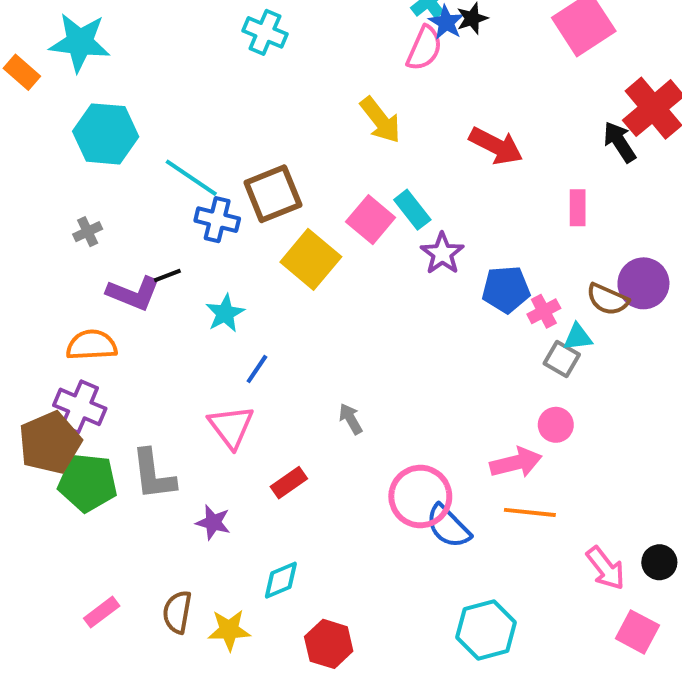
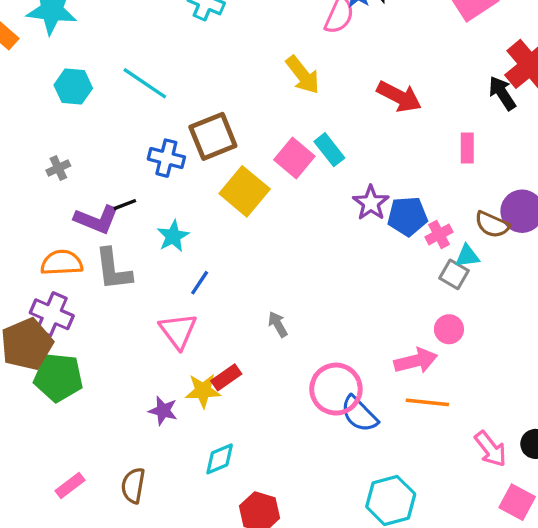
cyan hexagon: (106, 134) -> (73, 87), size x0.7
cyan line: (191, 178) -> (145, 83), moved
purple star: (442, 253) -> (371, 203), moved
gray L-shape: (153, 475) -> (113, 269), moved
yellow star: (229, 630) -> (203, 391), moved

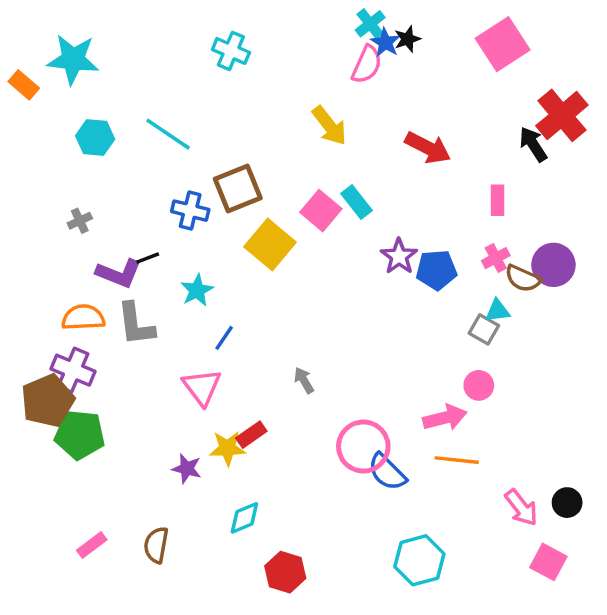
pink cross: (439, 234) -> (496, 258), moved

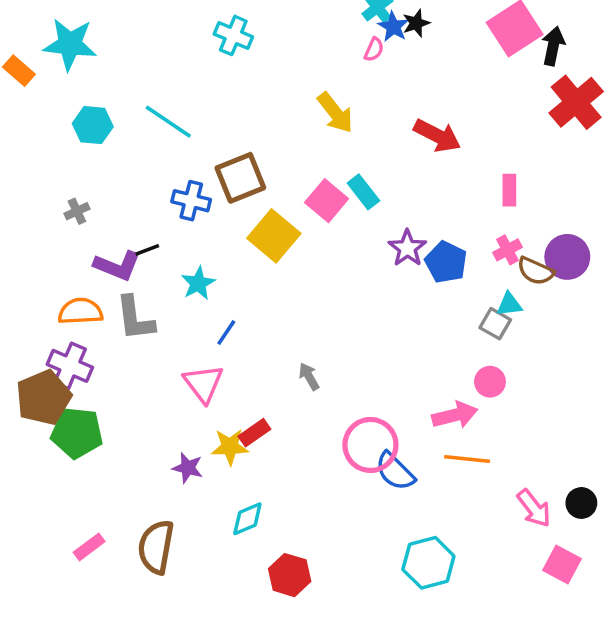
pink semicircle: (367, 65) -> (374, 50), size x0.6
black arrow: (533, 144) -> (553, 46), moved, turned 45
blue pentagon: (436, 270) -> (446, 262), turned 30
brown semicircle: (156, 545) -> (156, 547), size x1.4

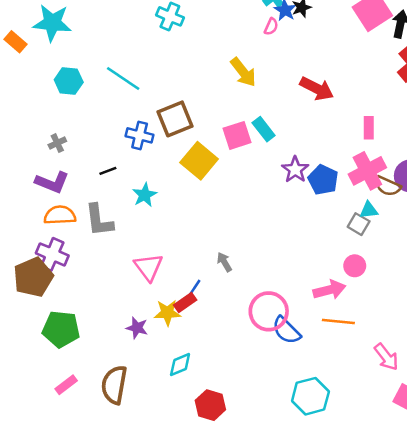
pink square: (327, 201) -> (237, 135), turned 32
pink cross: (508, 250) -> (367, 171), size x1.8
purple L-shape: (117, 266) -> (52, 182), moved
blue line: (226, 332) -> (194, 289), moved
green pentagon: (77, 433) -> (61, 329), moved

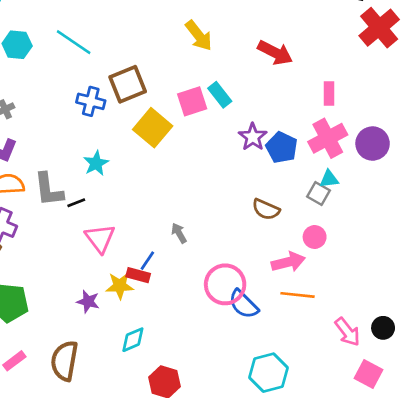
black line: (108, 171) -> (76, 203), moved
brown semicircle: (388, 186) -> (266, 209), moved
red rectangle: (185, 303) -> (138, 275), turned 50

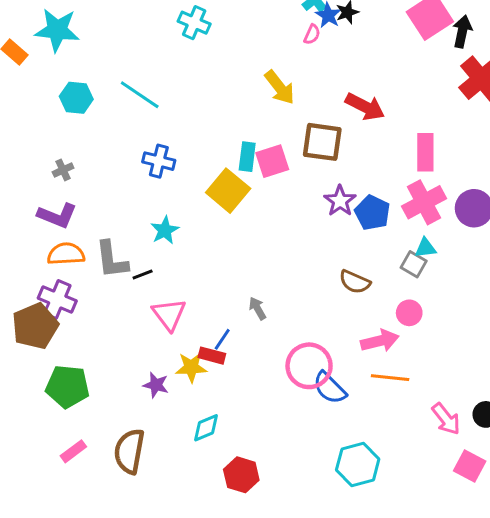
brown square: (128, 84) -> (322, 142), moved, turned 30
pink rectangle: (329, 93) -> (425, 152), size x1.4
cyan rectangle: (220, 95) -> (247, 157), moved, turned 45

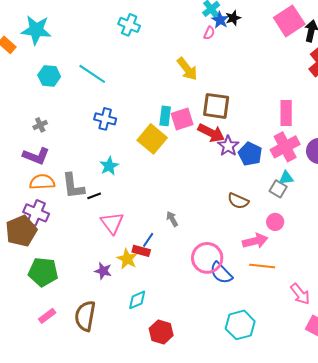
red arrow: (365, 107) -> (211, 133), moved
yellow star: (191, 367) -> (127, 259), turned 30

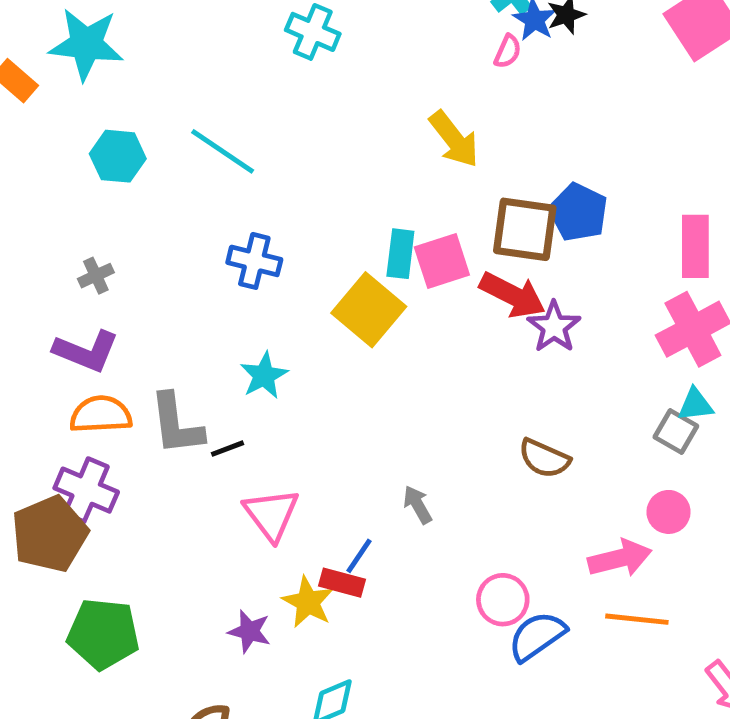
blue pentagon: (250, 154) -> (578, 212), moved
brown semicircle: (238, 201) -> (544, 458), moved
pink circle: (207, 258) -> (503, 600), size x0.7
blue semicircle: (221, 273) -> (537, 636), turned 100

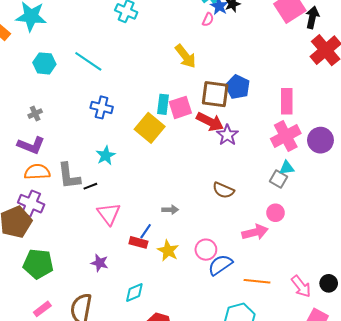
gray arrow: (418, 505) -> (170, 210), turned 119
yellow star: (308, 602) -> (168, 251), moved
orange line: (637, 619) -> (257, 281), moved

